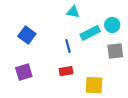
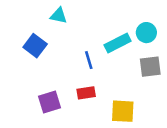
cyan triangle: (73, 12) -> (59, 16), moved
purple square: (24, 72) -> (49, 102), moved

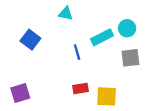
cyan triangle: (59, 16) -> (66, 13), moved
red rectangle: (86, 93) -> (80, 88), moved
purple square: (49, 102) -> (20, 93), moved

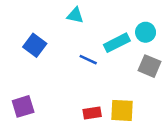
blue line: (77, 52) -> (88, 60), turned -49
gray square: (130, 58) -> (149, 66), turned 30
red rectangle: (80, 88) -> (92, 113), moved

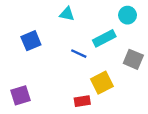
cyan circle: (146, 32) -> (128, 15), moved
blue square: (35, 45) -> (31, 41), turned 30
yellow square: (122, 110) -> (102, 83), moved, turned -30

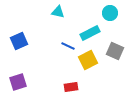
blue square: (31, 41) -> (19, 41), moved
yellow square: (102, 83) -> (88, 60), moved

